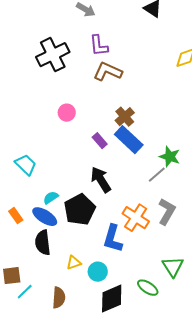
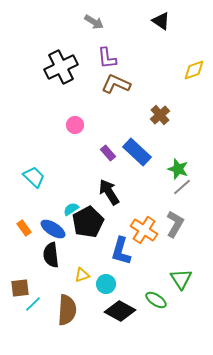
brown cross: (125, 117) -> (160, 115), moved
gray line: (157, 175) -> (182, 187), moved
cyan semicircle: (51, 198) -> (71, 209), moved
brown semicircle: (59, 298) -> (67, 310), size x1.4
black diamond: (112, 299) -> (120, 311), turned 52

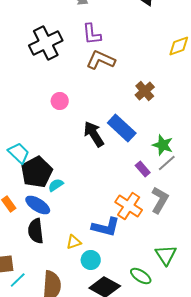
purple rectangle: (108, 153) -> (143, 169), moved
black arrow: (109, 192) -> (94, 134), moved
black pentagon: (88, 222) -> (37, 172), moved
blue L-shape: (121, 251) -> (106, 227), turned -92
yellow triangle: (82, 275) -> (74, 242), moved

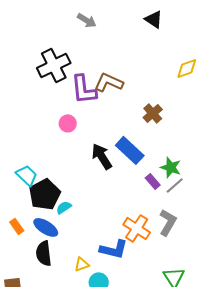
purple L-shape: (92, 34) -> (84, 89), moved, size x1.4
purple rectangle: (143, 169) -> (153, 181), moved

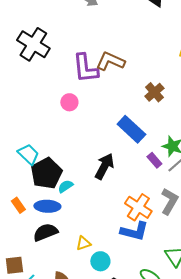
black cross: (54, 65) -> (33, 44), moved, turned -32
black arrow: (102, 156) -> (104, 166), moved, turned 60
blue ellipse: (46, 227) -> (47, 206), turned -30
blue L-shape: (114, 249) -> (134, 231), moved
black semicircle: (44, 253) -> (45, 232), turned 75

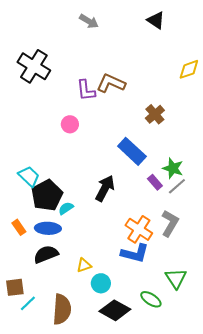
purple L-shape: (85, 68) -> (86, 90), size x0.7

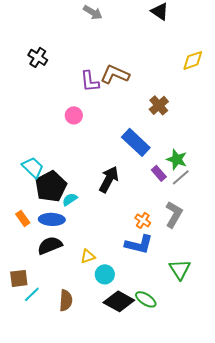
black cross: (34, 66) -> (38, 57), size x0.6
orange cross: (139, 229) -> (143, 220), size x0.6
green ellipse: (151, 299) -> (146, 299), moved
brown semicircle: (62, 309) -> (66, 300), size x0.7

